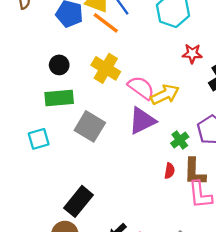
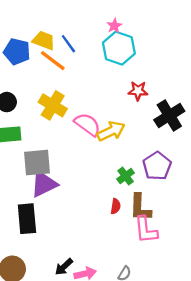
purple triangle: (142, 121) -> (44, 184), moved
gray square: (90, 126) -> (37, 163), turned -36
black rectangle: (78, 201) -> (27, 219), moved, turned -44

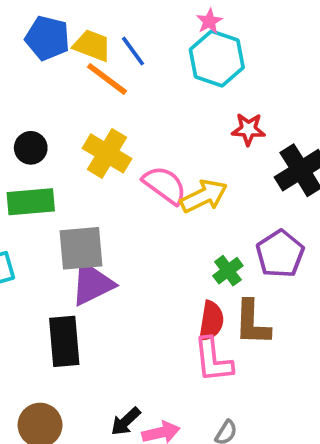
blue pentagon: (17, 52) -> (47, 38), moved
red semicircle: (116, 206) -> (211, 321), size x1.5
pink L-shape: (146, 230) -> (213, 360), moved

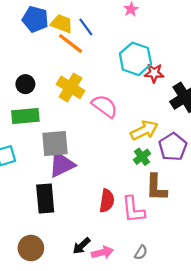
cyan hexagon: (217, 59) -> (135, 59), moved
yellow arrow: (204, 196) -> (144, 130), moved
red semicircle: (211, 321) -> (107, 201), moved

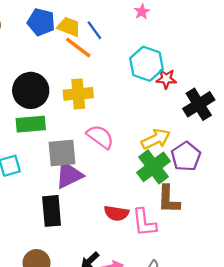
black circle: (25, 84) -> (31, 90), size x1.8
yellow cross: (70, 87) -> (78, 94), turned -36
pink semicircle: (105, 106) -> (100, 137), moved
green cross: (142, 157) -> (153, 167), size x1.8
red semicircle: (107, 201) -> (116, 213), turned 90

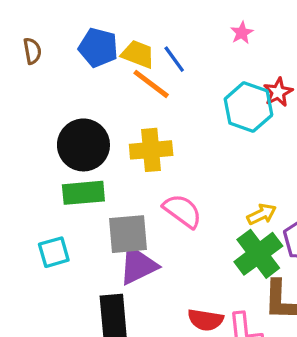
red star: (166, 79) -> (278, 92), moved, turned -30
yellow arrow: (156, 139) -> (262, 214), size x0.7

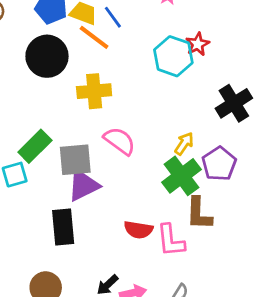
black circle: (83, 145) -> (47, 56), moved
green rectangle: (83, 193) -> (35, 146), moved, turned -40
yellow arrow: (262, 214) -> (184, 144), turned -30

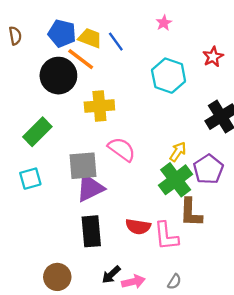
orange line: (94, 37) -> (81, 59), moved
red star: (198, 44) -> (213, 57), moved
green rectangle: (35, 146) -> (37, 132), moved
black rectangle: (63, 227) -> (91, 231), moved

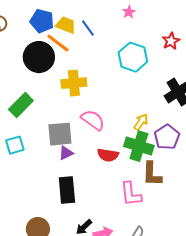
green cross: (176, 180) -> (139, 146), turned -36
purple triangle: (90, 188) -> (66, 153), size x0.6
red semicircle: (138, 227) -> (108, 155), moved

